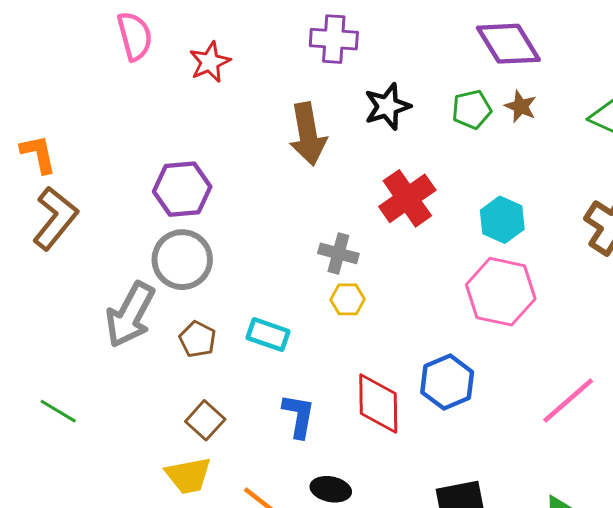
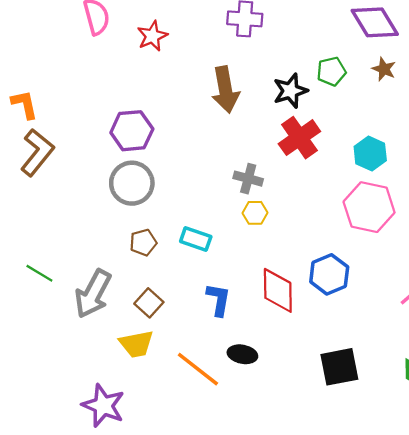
black star: (387, 106) -> (290, 91), moved
green pentagon: (472, 110) -> (331, 71), moved
gray arrow: (130, 315) -> (93, 294), moved
brown pentagon: (198, 339) -> (143, 242), turned 30
green line: (58, 411) -> (39, 273), moved

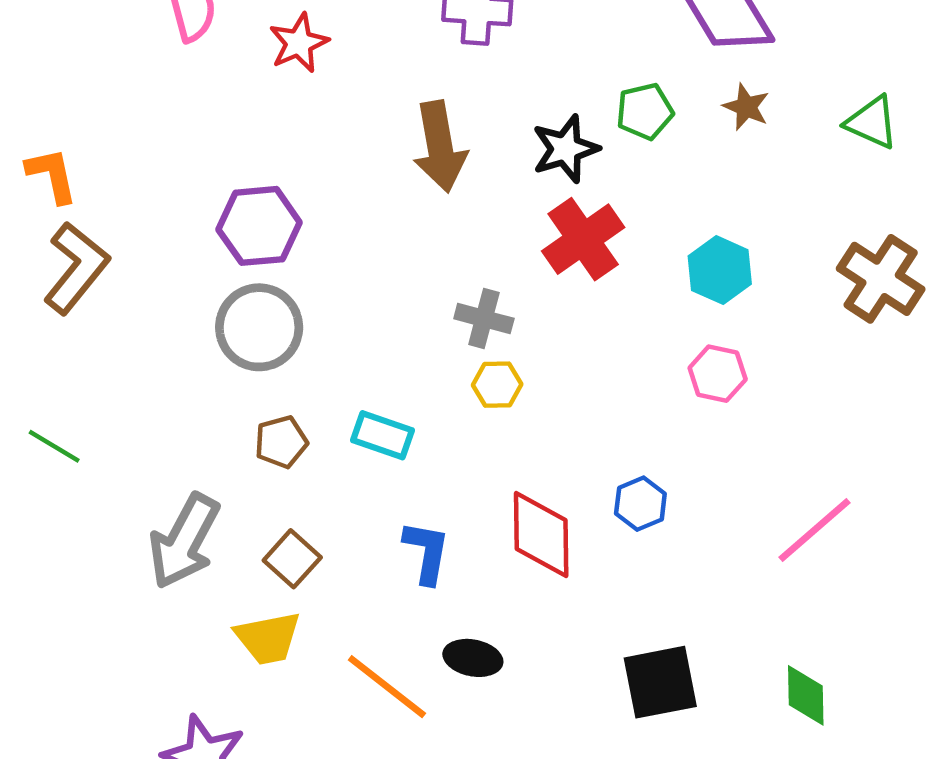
pink hexagon: (369, 207) -> (718, 374), size x0.6
green line: (39, 273) -> (54, 446), moved
blue hexagon: (329, 274) -> (640, 504), size x0.7

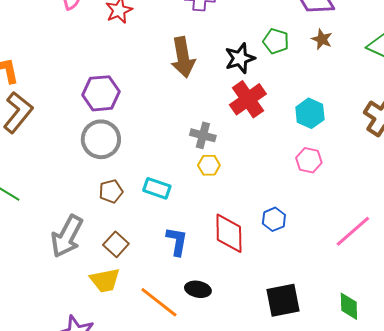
green pentagon: (645, 111) -> (276, 41), turned 30

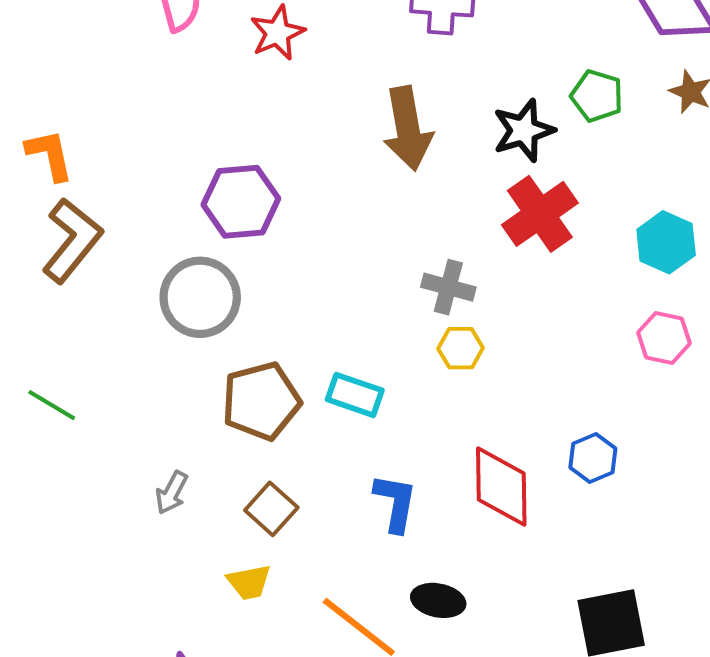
gray circle: (101, 139) -> (200, 297), moved
brown pentagon: (111, 191) -> (261, 401), size x1.6
gray arrow: (67, 236) -> (172, 493), size x0.5
yellow trapezoid: (105, 280) -> (249, 582), size x0.7

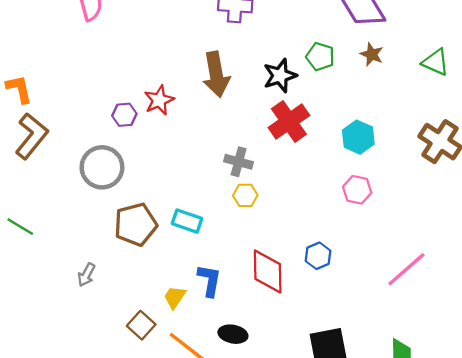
red star: (277, 33) -> (159, 100), moved
purple hexagon: (241, 202) -> (124, 115), size x0.6
brown square: (271, 509) -> (141, 325), moved
yellow trapezoid: (249, 582) -> (175, 297), moved, turned 135

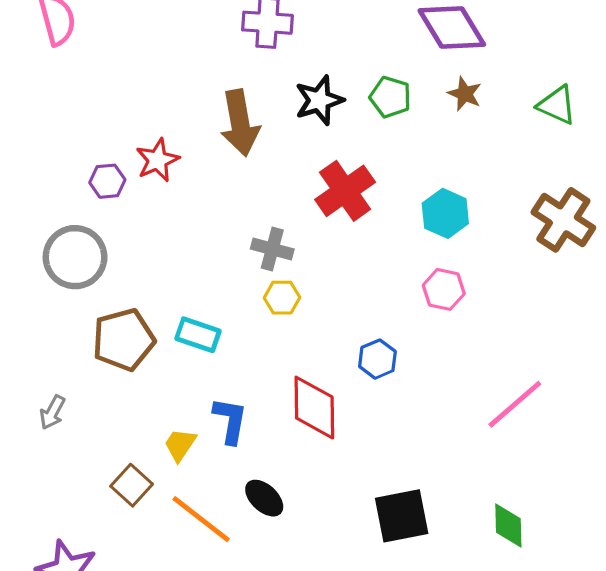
black star: (280, 76) -> (319, 100), moved
blue hexagon: (318, 256) -> (377, 359), moved
black ellipse: (233, 334) -> (264, 498), turned 32

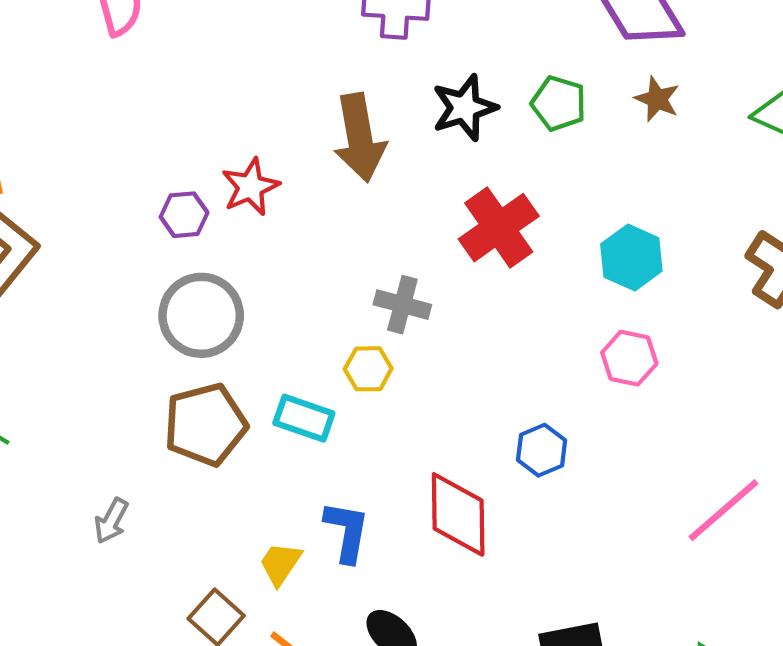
gray circle: (75, 257) -> (201, 315), moved
yellow hexagon: (282, 298) -> (368, 369), moved

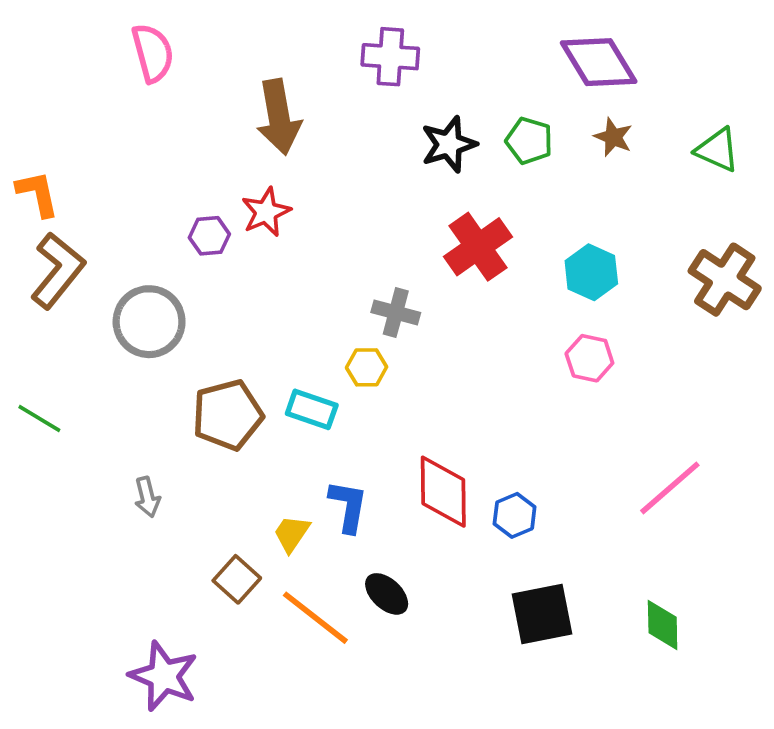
brown arrow: (360, 138) -> (279, 117), moved
gray circle: (201, 315) -> (149, 322), moved
blue hexagon: (542, 450) -> (515, 515), moved
gray arrow: (111, 521) -> (147, 497), turned -42

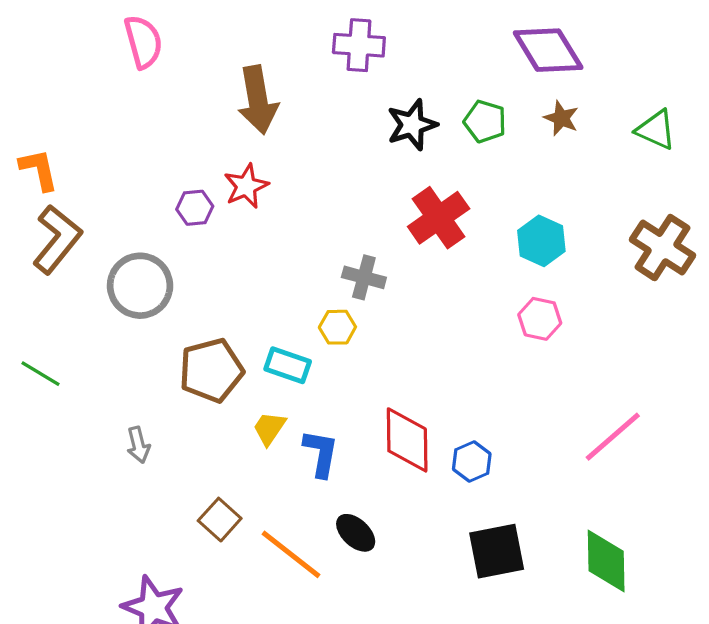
yellow trapezoid: (292, 534) -> (269, 428), moved
green diamond: (663, 625) -> (606, 561), size x1.4

